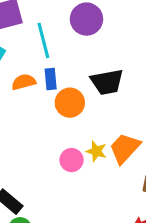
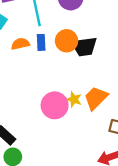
orange circle: (70, 103) -> (67, 41), moved
pink circle: (72, 160) -> (55, 105), size x1.5

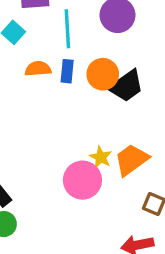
black trapezoid: (84, 47) -> (126, 86), turned -36
pink circle: (55, 105) -> (82, 180), moved

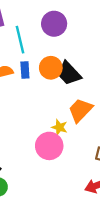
black trapezoid: (126, 86) -> (69, 73), turned 92
orange trapezoid: (131, 160) -> (80, 110), moved

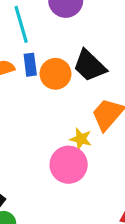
orange circle: (51, 68) -> (55, 74), moved

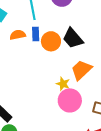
pink circle: (69, 165) -> (70, 100), moved

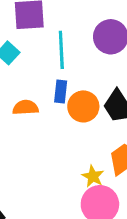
orange semicircle: (18, 35) -> (25, 108), moved

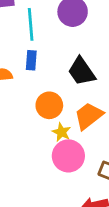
orange circle: (83, 106) -> (49, 105), moved

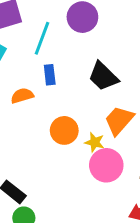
cyan line: (31, 24) -> (42, 38), turned 36
orange circle: (49, 105) -> (64, 130), moved

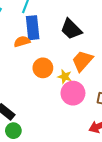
blue rectangle: (50, 75) -> (33, 28), size x1.6
orange semicircle: (22, 96) -> (22, 41), moved

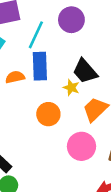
orange semicircle: (22, 41) -> (15, 77), moved
yellow star: (65, 77) -> (71, 88), moved

